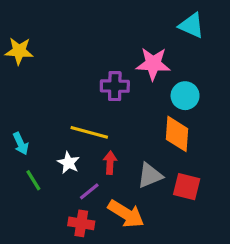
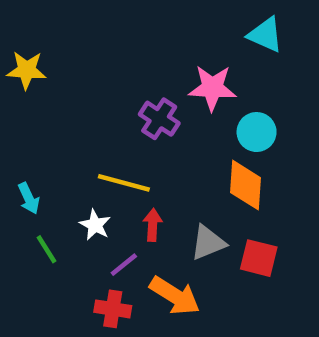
purple cross: (115, 86) -> (159, 119), turned 32

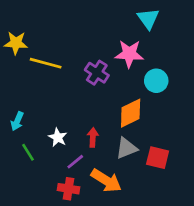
cyan triangle: (265, 35) -> (148, 19), moved, turned 30
yellow line: (124, 183) -> (46, 63), moved
orange diamond: (245, 185) -> (131, 113), moved, turned 60
cyan arrow: (29, 198) -> (17, 121), turned 48

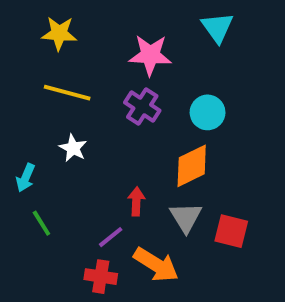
yellow star: (16, 43) -> (59, 33), moved
pink star: (129, 54) -> (150, 55), moved
cyan circle: (156, 81) -> (208, 112), moved
white star: (58, 137) -> (73, 148), moved
gray triangle: (127, 148) -> (186, 217), turned -40

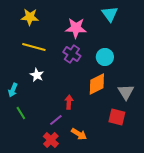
gray triangle: (186, 217) -> (126, 92), moved
orange arrow: (156, 265) -> (79, 134), size x0.7
red cross: (101, 277) -> (51, 140), turned 35

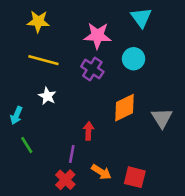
cyan circle: (105, 57) -> (134, 59), moved
red square: (117, 117) -> (135, 177), moved
purple line: (56, 120) -> (72, 154), turned -40

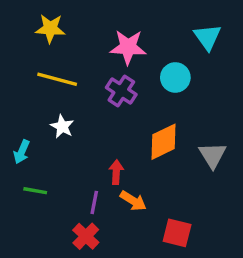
cyan triangle: (141, 18) -> (207, 37), moved
green line: (27, 145) -> (35, 191), turned -48
orange arrow: (101, 172) -> (133, 201), moved

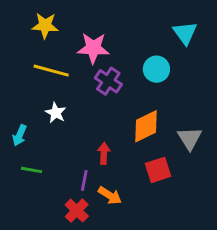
pink star: (128, 47) -> (93, 48), moved
orange arrow: (133, 201) -> (110, 195), moved
red square: (177, 233) -> (158, 170), moved, turned -32

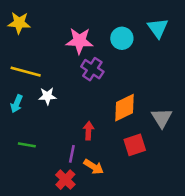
yellow star: (45, 25) -> (19, 23), moved
cyan circle: (156, 69) -> (122, 38), moved
yellow line: (51, 71) -> (26, 72), moved
white star: (56, 113) -> (47, 96), turned -30
cyan arrow: (20, 135) -> (17, 104), moved

